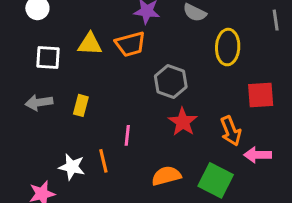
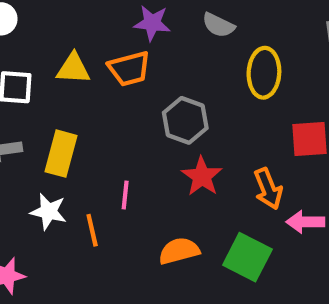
yellow rectangle: (81, 105) -> (61, 154), size x1.5
white star: (72, 167) -> (48, 212), moved

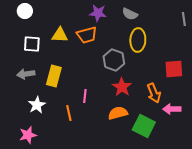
yellow ellipse: (264, 73) -> (138, 40), moved
white star: (48, 212) -> (37, 105), moved, turned 30
orange semicircle: (179, 251) -> (118, 113), moved

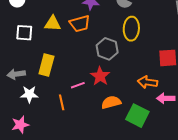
gray arrow: (26, 74) -> (16, 74), moved
red star: (122, 87) -> (100, 76), moved
orange arrow: (154, 93) -> (148, 82), turned 120
pink line: (85, 96) -> (78, 85), turned 64
white star: (37, 105) -> (29, 94), turned 30

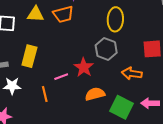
gray hexagon: (107, 49) -> (106, 49), moved
pink arrow: (166, 98) -> (150, 103), moved

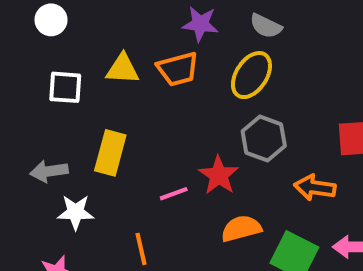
yellow ellipse: (115, 19) -> (251, 75), moved, turned 30
orange line: (45, 94) -> (141, 249), moved

